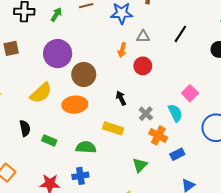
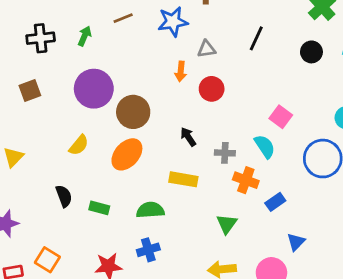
yellow semicircle: (41, 93) -> (79, 145), size x0.7
orange ellipse: (75, 105) -> (127, 154), turned -35
gray cross: (146, 114) -> (225, 153), turned -32

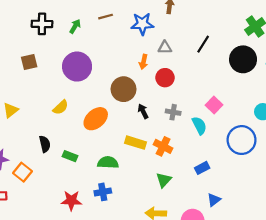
black circle: (311, 52) -> (243, 59), size x1.6
brown circle: (133, 112) -> (124, 89), moved
gray cross: (225, 153) -> (173, 112), moved
orange cross: (246, 180) -> (163, 146), moved
orange square: (47, 260) -> (22, 172), moved

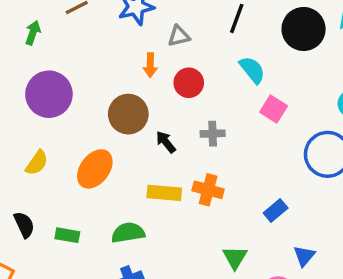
cyan semicircle: (199, 126) -> (252, 70), moved
green triangle: (164, 180) -> (235, 257), moved

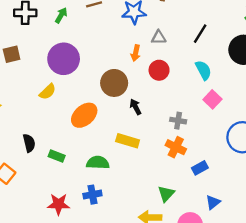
gray cross: (213, 134) -> (178, 121), moved
yellow semicircle: (37, 163) -> (48, 92), moved
orange cross: (208, 190) -> (176, 147), moved

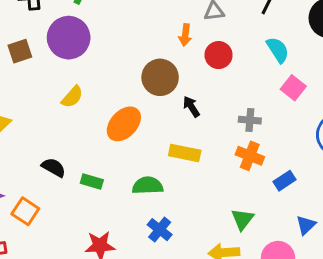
purple circle: (64, 59) -> (69, 38), moved
black semicircle: (29, 143) -> (54, 167), turned -42
blue cross: (92, 195) -> (160, 230), moved, turned -36

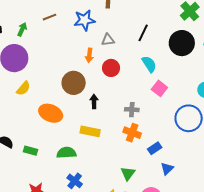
yellow semicircle: (72, 97) -> (23, 88), moved
black arrow: (191, 107) -> (94, 101), turned 32
orange ellipse: (124, 124) -> (51, 113), turned 70
blue triangle: (306, 225) -> (167, 169), moved

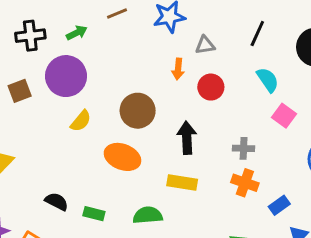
green arrow: (22, 29) -> (77, 33), turned 40
brown circle: (74, 83) -> (138, 111), moved
black arrow: (94, 101) -> (187, 138), size x1.5

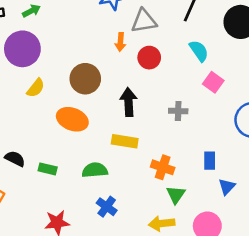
gray triangle: (205, 45) -> (144, 21), size x1.5
orange cross: (245, 183) -> (163, 167), moved
blue rectangle: (279, 205) -> (210, 161), turned -54

